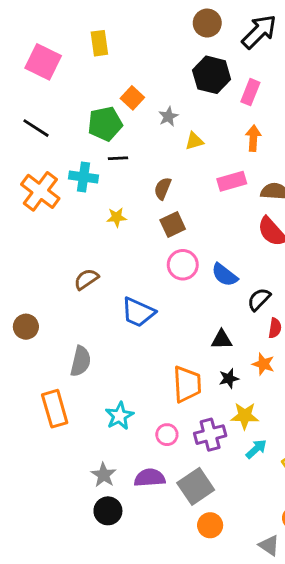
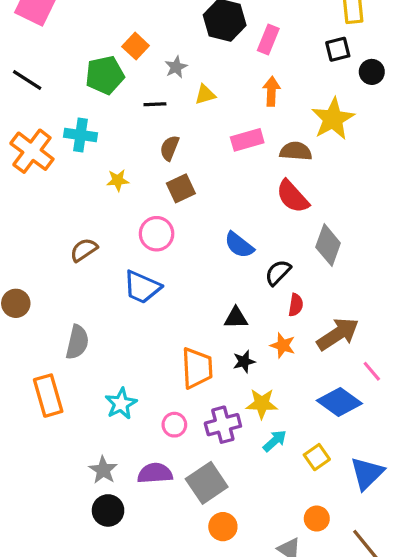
black line: (118, 158) -> (155, 104), moved
pink circle: (183, 265) -> (157, 234), moved

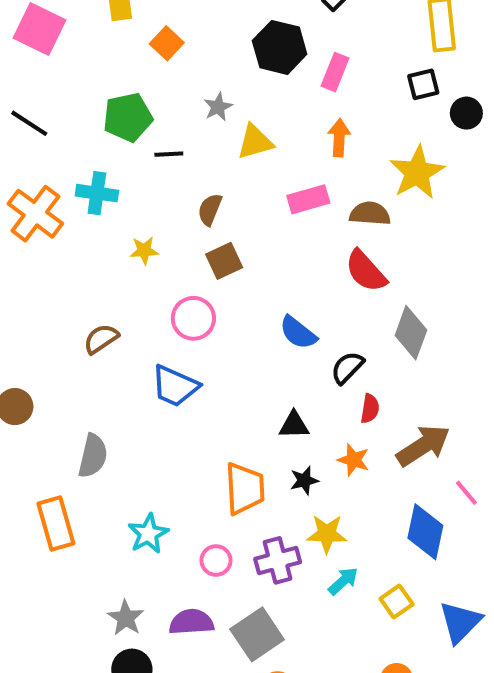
orange square: (136, 46) -> (167, 43), moved
yellow triangle: (205, 95) -> (255, 142), size x1.4
black line: (155, 104) -> (169, 154), moved
blue diamond: (339, 402) -> (425, 532), turned 66

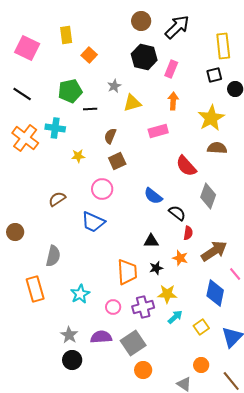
brown semicircle: (370, 214) -> (217, 148), moved
black semicircle: (347, 368) -> (177, 213), turned 84

